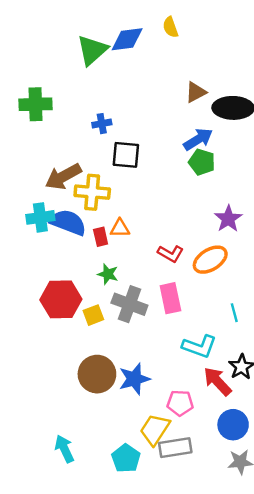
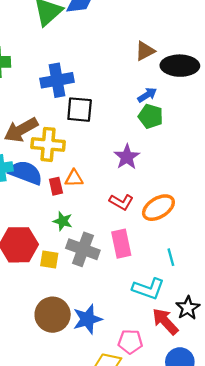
blue cross: (102, 124) -> (57, 80), size x1.8
blue arrow: (198, 139) -> (147, 95), size x0.7
purple star: (228, 219) -> (127, 157), moved
cyan line: (234, 313) -> (171, 257), moved
yellow square: (93, 315) -> (49, 259), turned 30

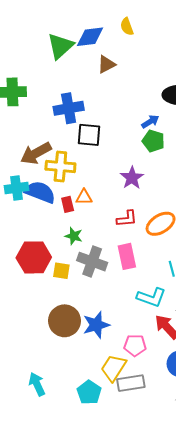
brown triangle: (145, 51) -> (106, 64), moved
red L-shape: (121, 202) -> (127, 219), turned -35

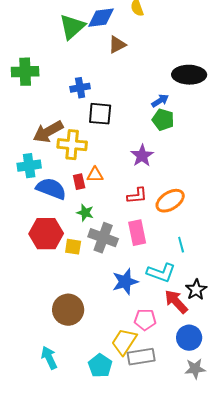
blue cross: (69, 108) -> (80, 88), size x0.7
blue semicircle: (40, 192) -> (51, 189), moved
brown circle: (65, 321) -> (68, 310), moved
blue star: (96, 325) -> (125, 282), moved

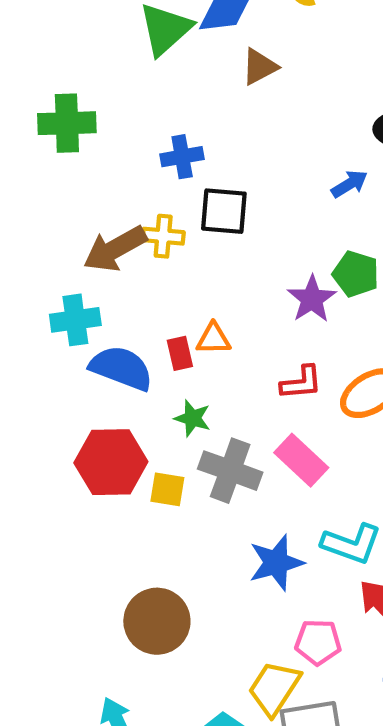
green pentagon: (163, 120) -> (356, 274), moved
yellow cross: (72, 145) -> (163, 236), moved, size x0.7
pink rectangle: (137, 233) -> (301, 460), turned -35

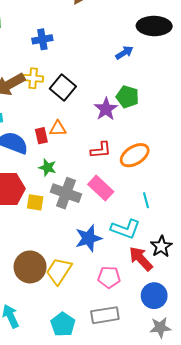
black square: (224, 211) -> (63, 88), moved, turned 35
yellow trapezoid: (274, 688) -> (59, 271), moved

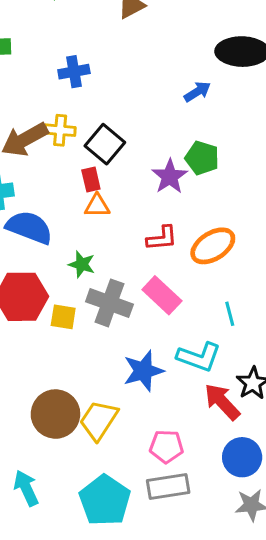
red rectangle: (41, 136) -> (91, 180), moved
pink pentagon: (109, 277) -> (167, 446), moved
cyan pentagon: (63, 324) -> (105, 500), size x1.4

